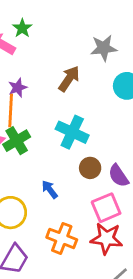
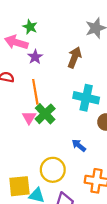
purple star: (18, 88) -> (35, 57), moved

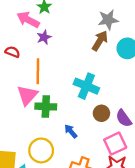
brown arrow: (75, 57) -> (100, 41), moved
green cross: (45, 114) -> (46, 107), moved, turned 36
pink triangle: (29, 118) -> (27, 95), size x1.5

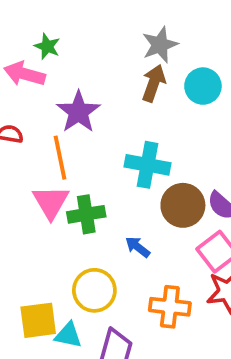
purple star: (44, 37) -> (78, 112), moved, size x1.6
brown circle: (101, 113) -> (183, 205), size x1.5

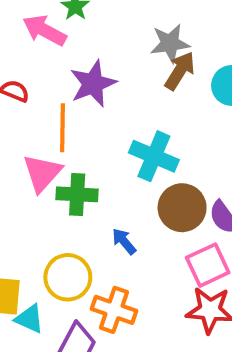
gray star: (160, 45) -> (170, 43), moved
orange cross: (170, 307) -> (114, 310), moved

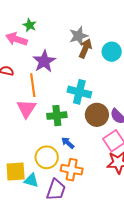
green cross: (77, 194) -> (57, 116), moved
blue arrow: (124, 241) -> (68, 143), moved

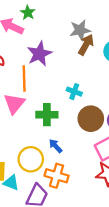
cyan cross: (79, 92) -> (74, 92), size x0.6

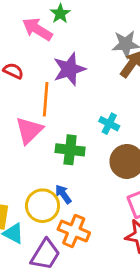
blue arrow: (56, 146) -> (63, 194), moved

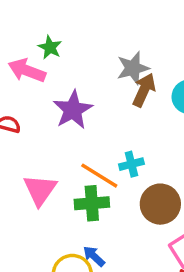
orange line: (46, 99) -> (99, 176), moved, turned -52
cyan cross: (109, 124) -> (131, 164), turned -30

